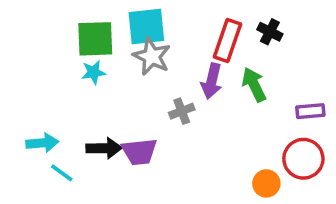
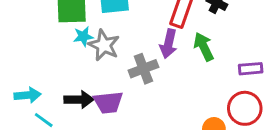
gray star: (152, 56) -> (104, 45), moved
cyan star: (93, 72) -> (83, 36), moved
gray cross: (182, 111) -> (143, 69), size x1.4

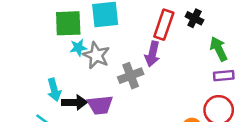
green arrow: (204, 47) -> (219, 49), moved
cyan arrow: (28, 95) -> (54, 90), moved, turned 80

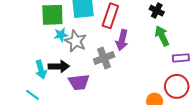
red rectangle: (164, 25) -> (110, 16), moved
green arrow: (219, 49) -> (162, 36), moved
black arrow: (75, 102) -> (59, 66), moved

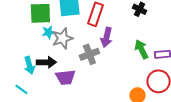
green arrow: (162, 36) -> (141, 49), moved
gray star: (76, 41) -> (62, 38), turned 30

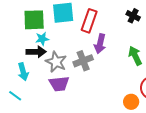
gray star: (62, 38) -> (56, 62), moved, turned -30
black arrow: (46, 62) -> (36, 52), moved

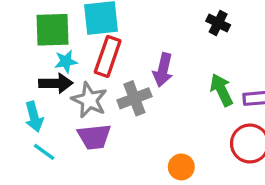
red rectangle: (89, 21) -> (108, 56), moved
cyan line: (15, 96) -> (44, 152), moved
orange circle: (131, 102) -> (181, 167), moved

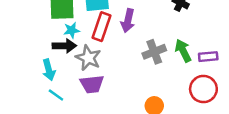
purple arrow: (163, 70) -> (128, 21), moved
gray cross: (134, 98) -> (154, 52), moved

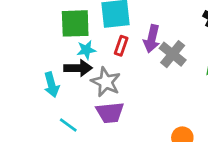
red rectangle: (102, 27) -> (121, 46), size x0.6
gray cross: (154, 52) -> (173, 54), moved, turned -30
cyan arrow: (49, 70) -> (52, 85), moved

